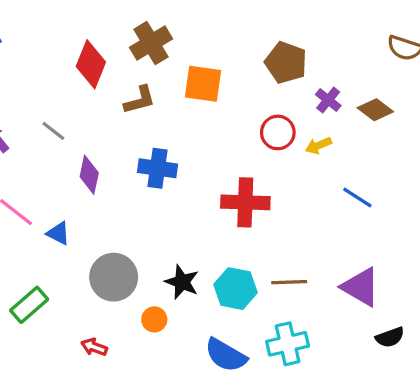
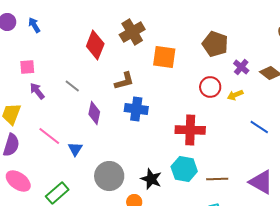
brown L-shape: (140, 100) -> (124, 81), moved
blue triangle: (58, 233) -> (75, 149), turned 35
cyan hexagon: (236, 289) -> (184, 169), moved

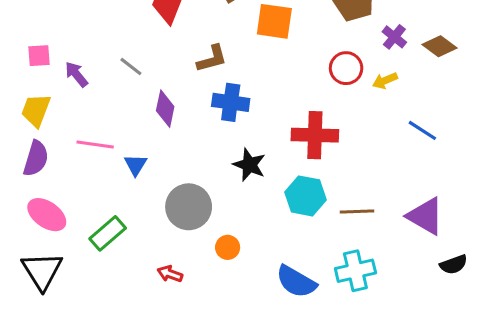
pink square: (27, 67) -> (39, 56), moved
pink line: (49, 136) -> (95, 144), turned -30
black star: (151, 179) -> (249, 165), moved

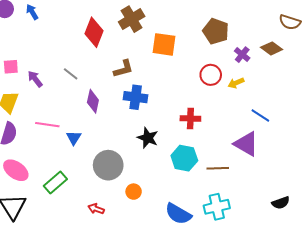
brown diamond: (440, 46) -> (272, 48), moved
red cross: (315, 135) -> (190, 118), size x0.7
purple triangle: (426, 216) -> (246, 144), moved

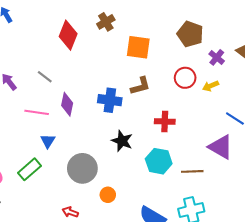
brown cross: (132, 19) -> (106, 22), size x0.7
brown L-shape: (123, 69) -> (140, 86), moved
pink line: (47, 125) -> (37, 112), moved
green rectangle: (55, 182) -> (29, 169), moved

